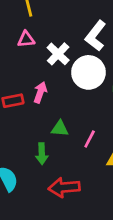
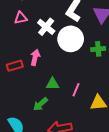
green arrow: (42, 154) -> (40, 104), turned 56

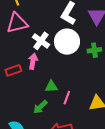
pink triangle: (21, 18) -> (17, 23), size x1.6
white cross: (46, 27) -> (41, 41), moved
pink line: (76, 90) -> (67, 98), moved

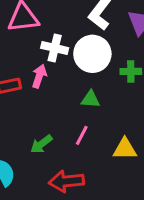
white cross: (41, 41) -> (55, 48), turned -30
green triangle: (51, 86) -> (90, 99), moved

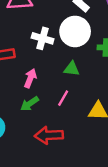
white cross: (55, 48) -> (43, 38), moved
pink arrow: (39, 76) -> (30, 78), moved

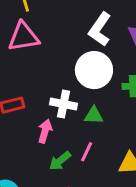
white cross: (43, 38) -> (63, 104), moved
green arrow: (30, 104) -> (60, 161), moved

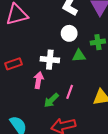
white circle: (94, 70) -> (69, 33), size x0.6
green triangle: (94, 115) -> (79, 56), moved

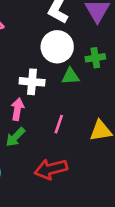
white circle: (69, 33) -> (57, 47), size x1.5
green arrow: (51, 100) -> (15, 137), moved

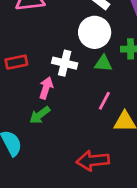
pink line: (59, 124) -> (104, 101), moved
red arrow: (51, 169) -> (93, 161), moved

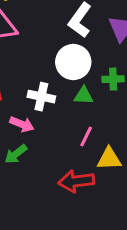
pink arrow: (46, 88) -> (22, 124), turned 95
red arrow: (93, 161) -> (76, 181), moved

